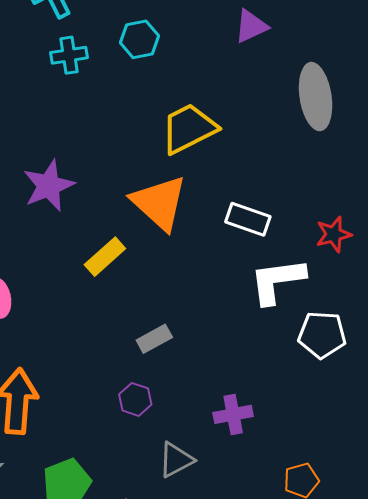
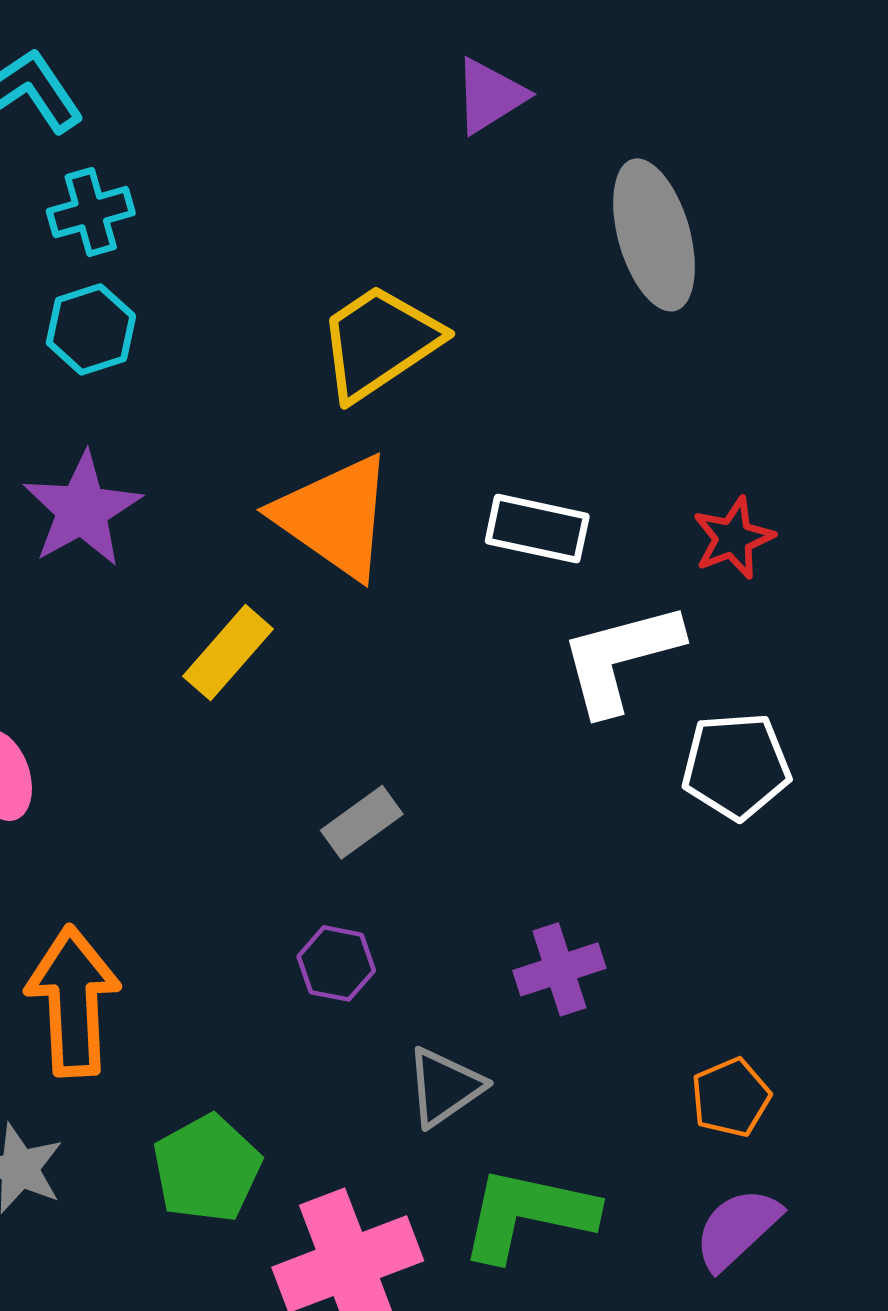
cyan hexagon: (139, 39) -> (91, 329), moved

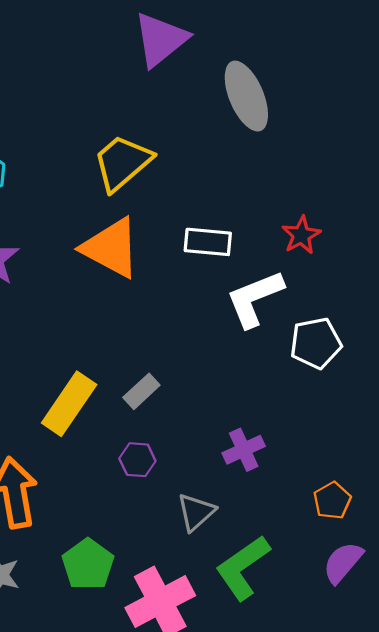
purple triangle: (490, 96) -> (161, 39), size x1.5
yellow rectangle: (228, 653) -> (69, 404), moved, size x1.4
green L-shape: (528, 1214) -> (243, 568), turned -40

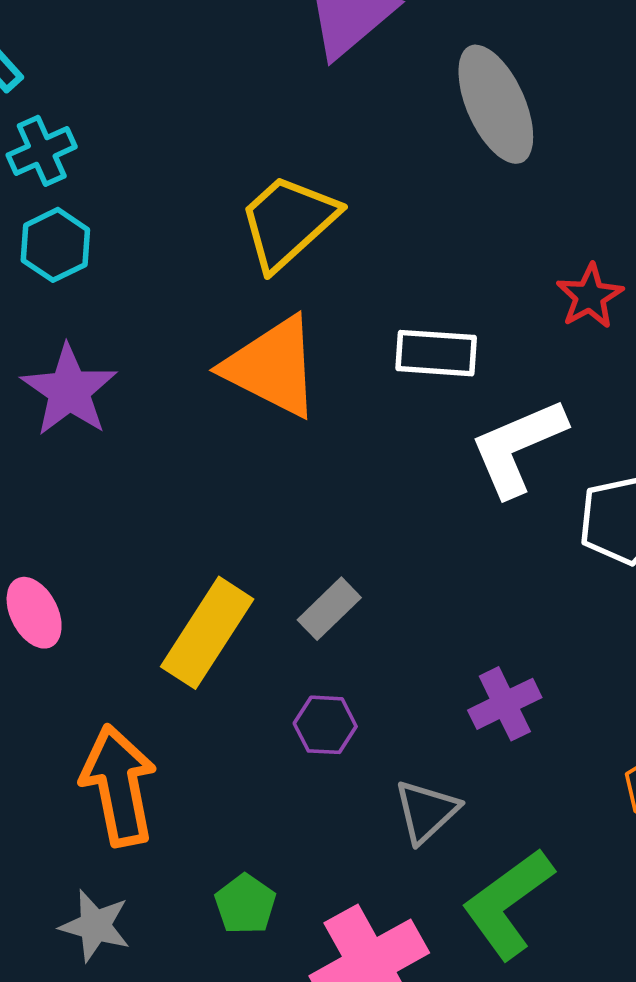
red star: (301, 235) -> (590, 296), moved
green pentagon: (88, 564) -> (245, 904), size x0.7

